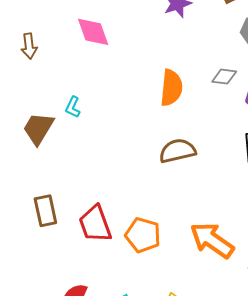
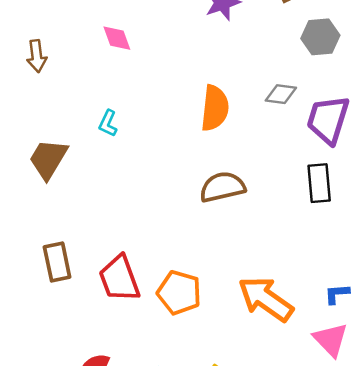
pink diamond: (93, 32) -> (117, 38), size x0.7
cyan L-shape: (73, 107) -> (108, 123), moved

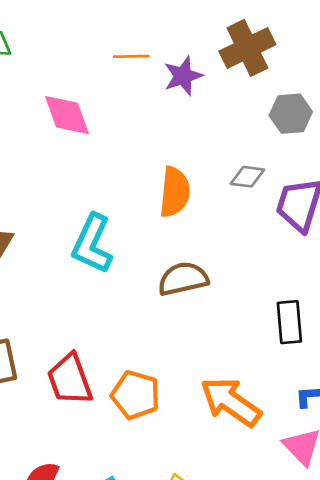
pink diamond: (117, 38) -> (67, 115), size x1.5
cyan L-shape: (108, 123) -> (92, 244), moved, size x2.0
black rectangle: (319, 183) -> (289, 322), moved

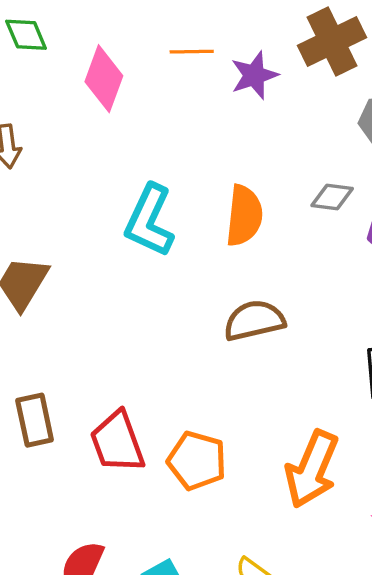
pink diamond: (67, 115) -> (104, 79), moved, turned 40
cyan L-shape: (92, 244) -> (149, 221), moved
orange arrow: (231, 402) -> (312, 469), turned -102

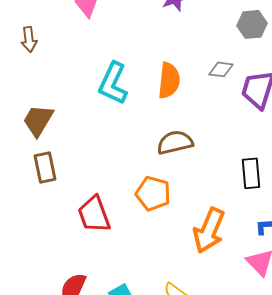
brown rectangle: (35, 420) -> (45, 167), moved
orange pentagon: (197, 461) -> (153, 193), moved

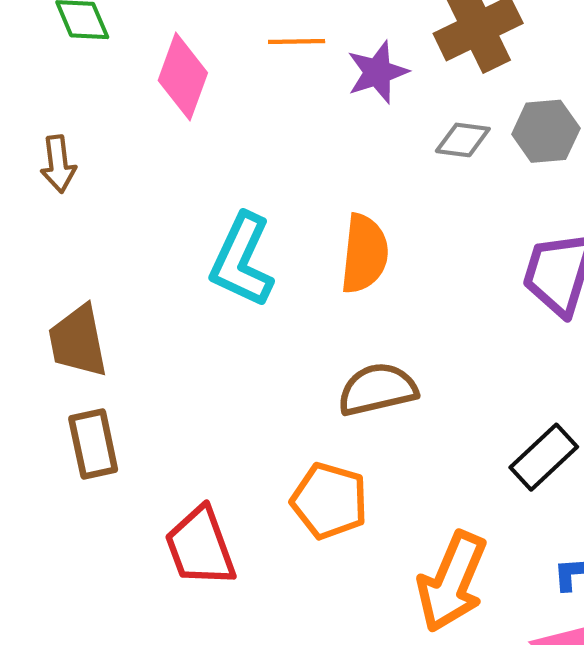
gray diamond: (221, 69) -> (463, 140), moved
brown trapezoid: (38, 120) -> (78, 341), turned -42
black rectangle: (251, 173) -> (544, 457), turned 52

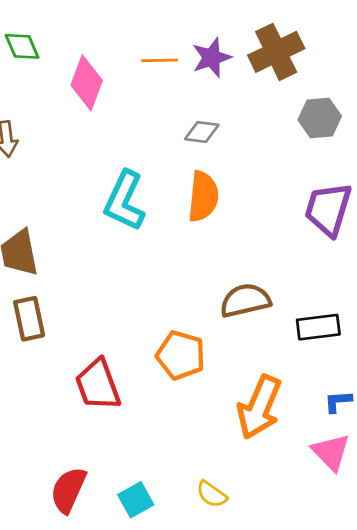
purple star: (377, 72) -> (212, 58), moved
gray diamond: (463, 140) -> (202, 132), moved
brown semicircle: (377, 389) -> (245, 300), moved
black rectangle: (544, 457) -> (318, 327), turned 36

